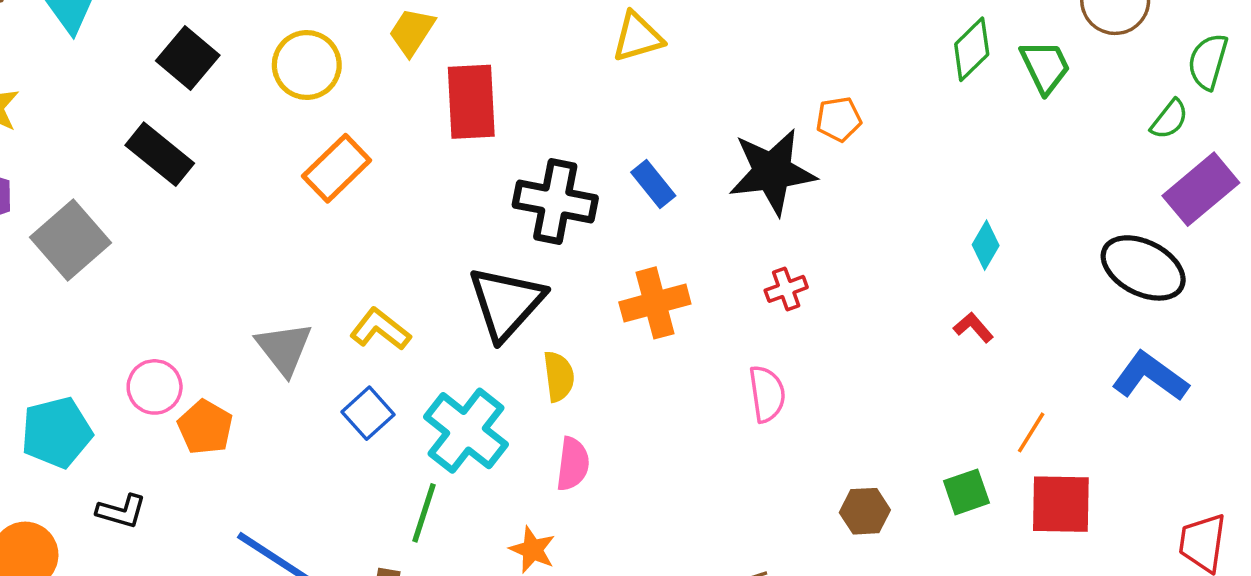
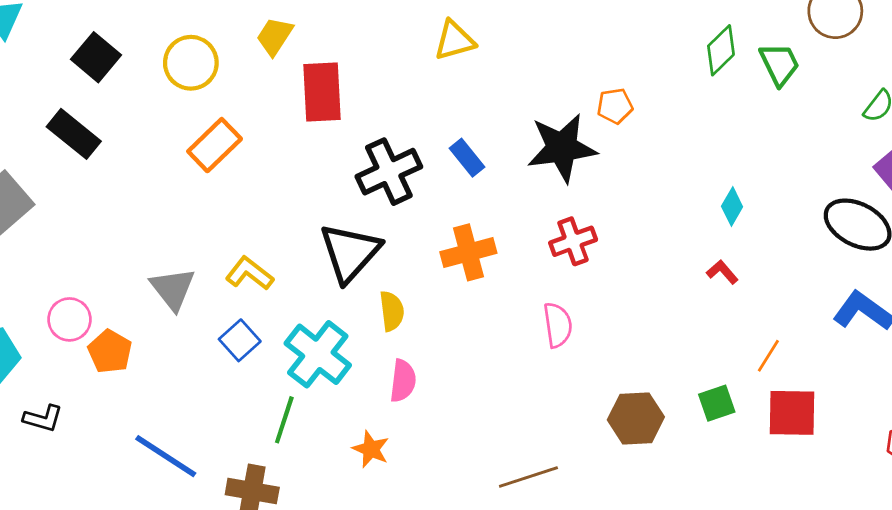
black cross: (555, 201) -> (389, 172), turned -36
red cross: (786, 289) -> (573, 241), size x1.4
brown hexagon: (865, 511) -> (636, 418), size x1.4

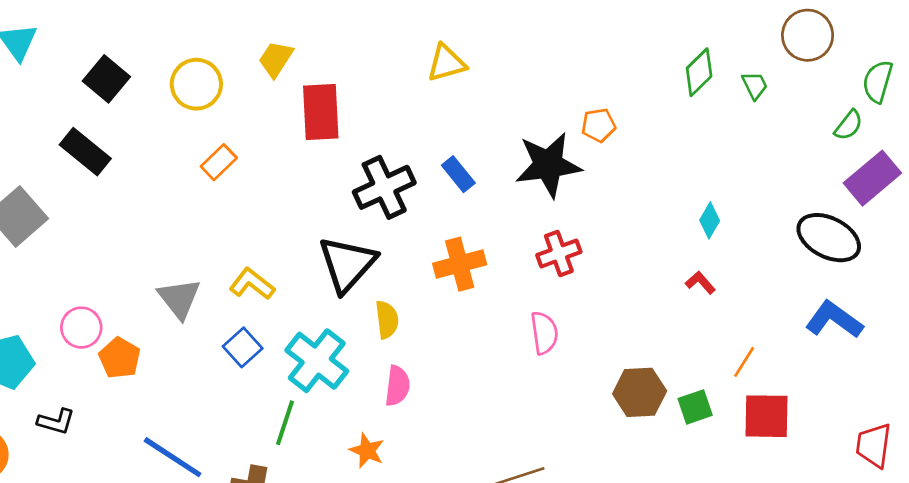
green trapezoid: (779, 64) -> (755, 85), size x0.7
orange rectangle: (215, 145) -> (219, 162), size x0.7
brown hexagon: (636, 418) -> (640, 392), moved

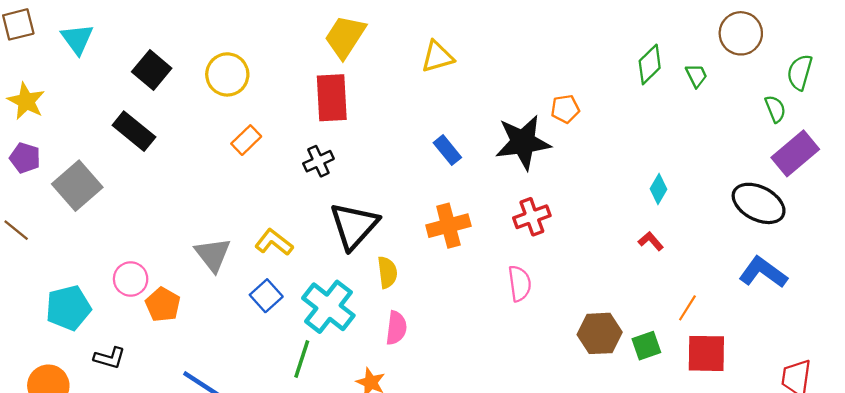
yellow trapezoid: (276, 59) -> (345, 37), moved, size x1.4
green semicircle: (849, 125) -> (775, 109), turned -60
black cross: (384, 187) -> (318, 161), moved, size x0.6

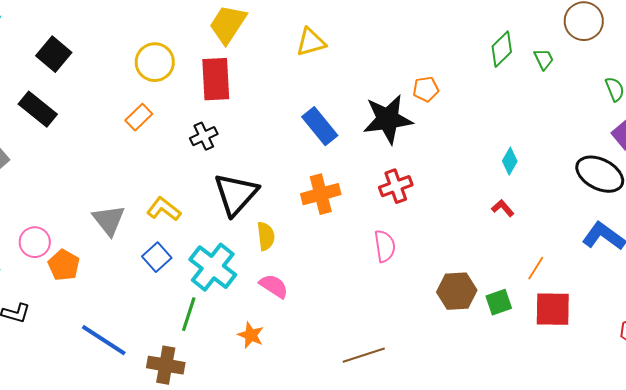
yellow circle: (227, 74) -> (155, 62), moved
blue rectangle: (447, 150) -> (320, 126), size x1.4
pink semicircle: (396, 328) -> (274, 286), turned -64

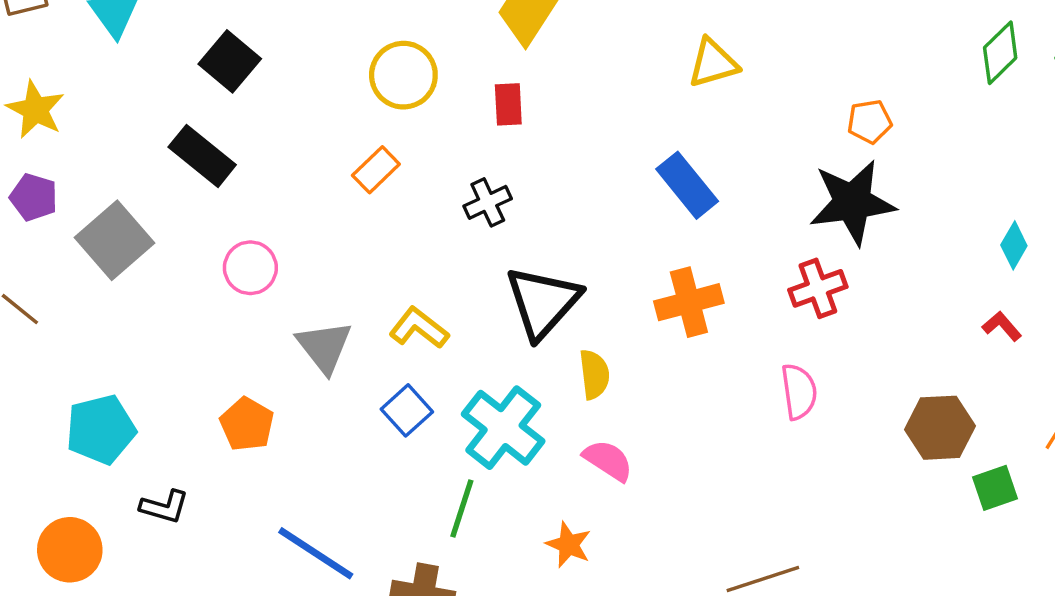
yellow triangle: (311, 42) -> (713, 63), moved
red rectangle: (216, 79) -> (508, 104), size x0.6
black star: (388, 119) -> (852, 202), moved
pink circle: (35, 242) -> (250, 268), moved
brown hexagon: (457, 291) -> (940, 428), moved

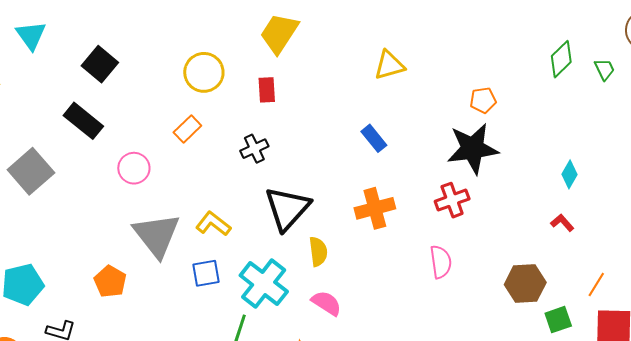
blue rectangle: (687, 185) -> (374, 138), size x0.7
pink circle: (250, 268) -> (134, 168), moved
gray triangle: (324, 347) -> (157, 235), size x1.4
blue square: (407, 410) -> (206, 273), turned 32

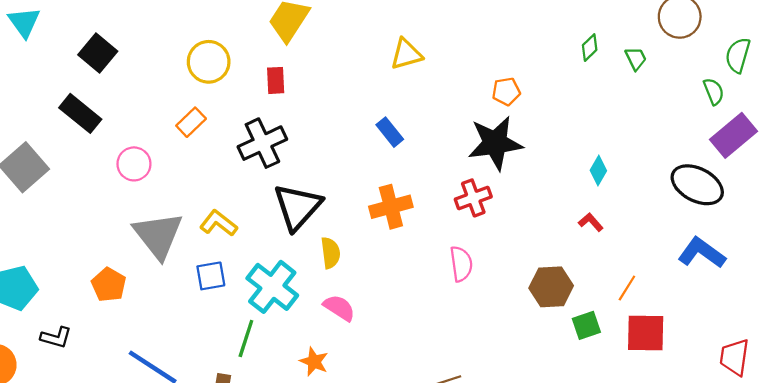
green diamond: (561, 59) -> (590, 48), size x0.7
black cross: (254, 149) -> (262, 143), size x1.6

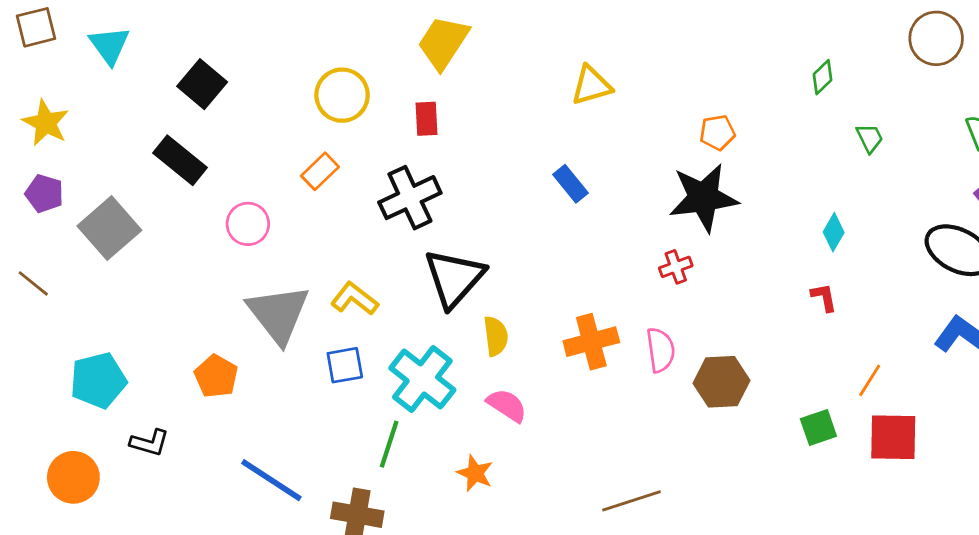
green trapezoid: (636, 59) -> (870, 138), moved
red cross: (473, 198) -> (676, 267), size x0.7
orange cross: (391, 207) -> (591, 342), moved
red L-shape: (591, 222) -> (824, 297), turned 30
brown hexagon: (551, 287) -> (721, 382), moved

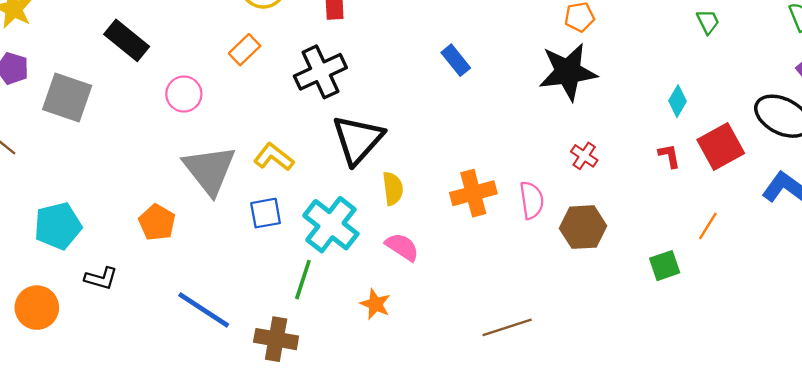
gray square: (109, 228) -> (67, 98), turned -30
red cross: (676, 267) -> (584, 156), moved, turned -36
red square: (893, 437) -> (721, 147), moved, turned -30

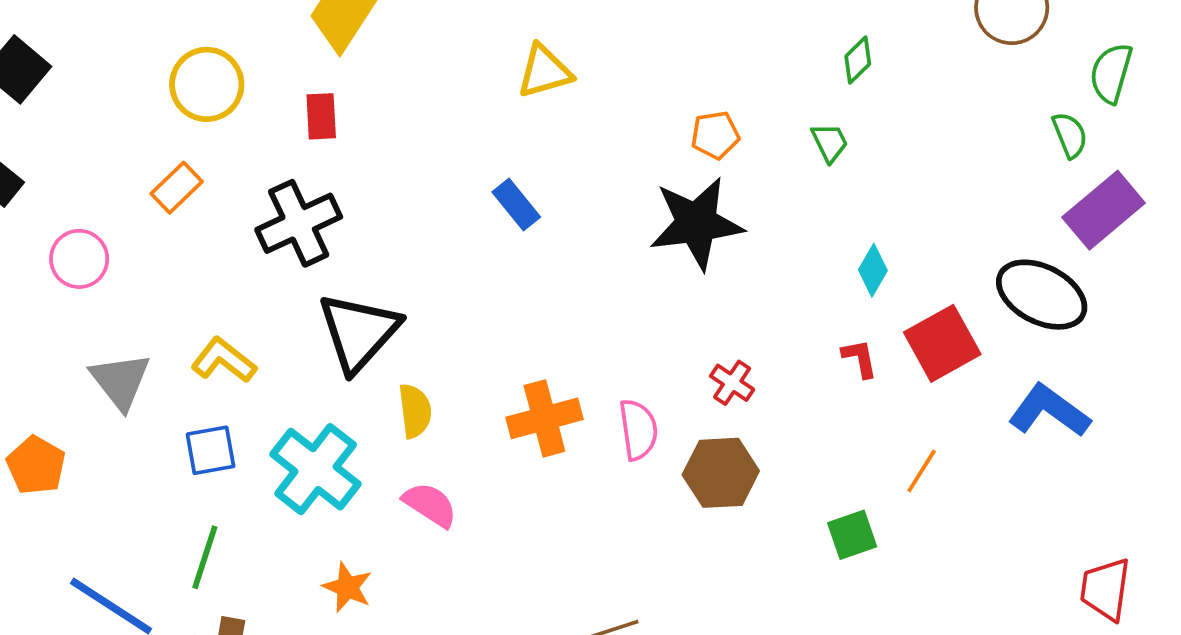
green trapezoid: (708, 22) -> (830, 143), moved
red cross: (584, 156) -> (732, 383), moved
gray triangle: (210, 170) -> (120, 381), size x0.7
green line: (303, 280) -> (205, 557), moved
orange star: (375, 304) -> (347, 587), moved

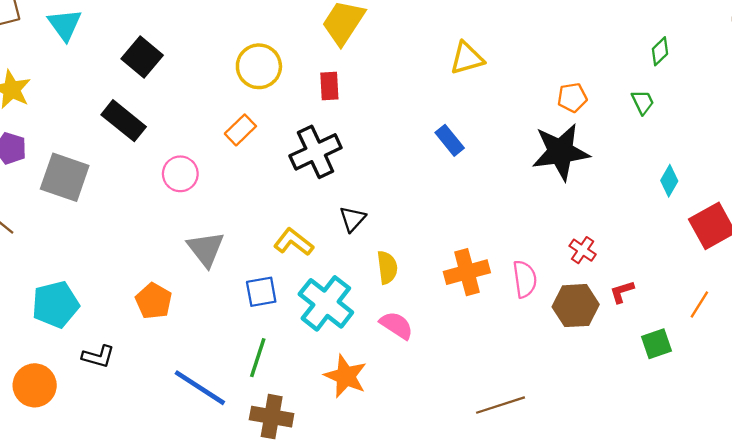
black triangle: (359, 332) -> (353, 219), size x0.5
red L-shape: (860, 358) -> (622, 292), moved, turned -96
yellow L-shape: (224, 360) -> (294, 242), moved
orange star: (347, 587) -> (346, 376), size x1.4

